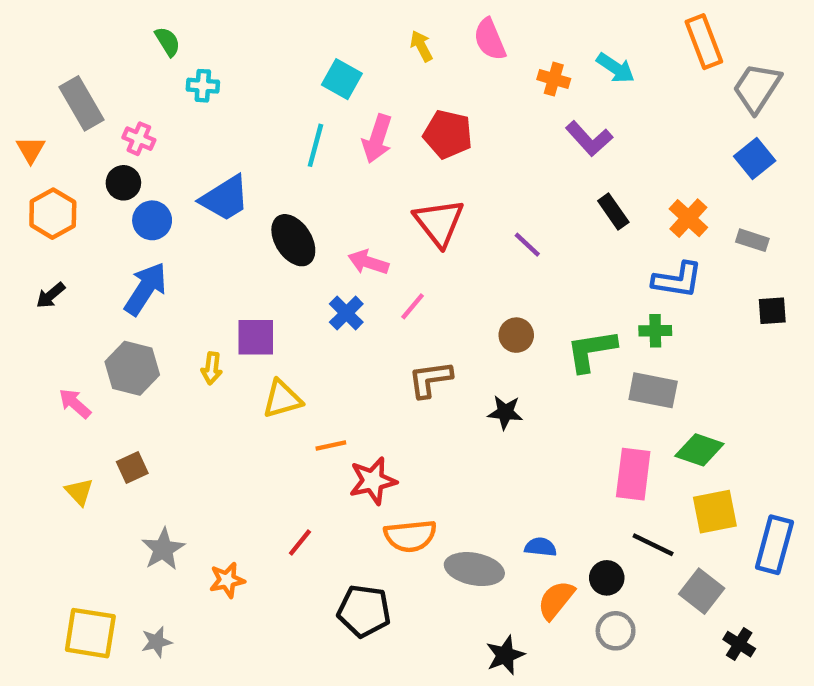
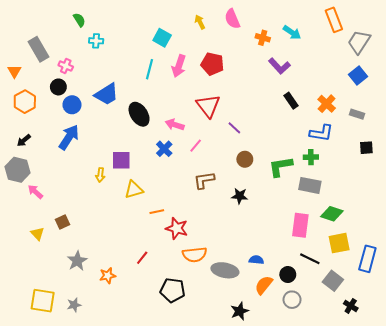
purple line: (527, 245) -> (234, 128), moved
gray hexagon: (132, 368) -> (18, 170), moved
red star: (373, 481) -> (177, 228), turned 30

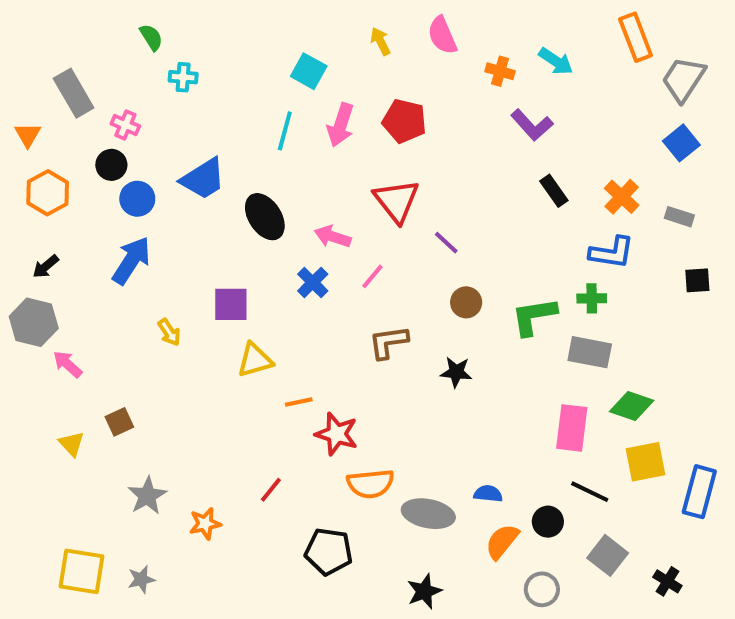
yellow arrow: (100, 175) -> (169, 332), moved, turned -40
gray square: (333, 281) -> (608, 555), moved
gray circle: (292, 300) -> (542, 589), moved
black star: (240, 311) -> (424, 591), moved

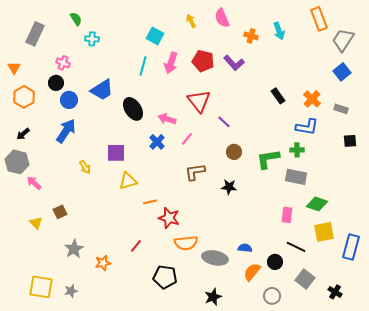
cyan arrow: (556, 61) -> (279, 31), turned 36
gray rectangle: (74, 93) -> (35, 34), moved, turned 55
purple L-shape: (532, 125) -> (234, 63), moved
pink rectangle: (572, 428) -> (287, 215), size x0.7

